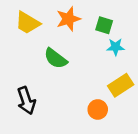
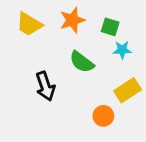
green semicircle: (56, 58) -> (82, 62), moved
black arrow: (26, 101) -> (45, 86), moved

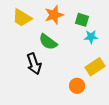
green semicircle: (82, 62) -> (48, 42), moved

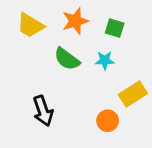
cyan star: (91, 37) -> (105, 60), moved
black arrow: (34, 64) -> (43, 111), moved

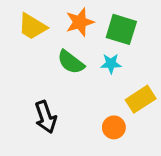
green square: (115, 28) -> (121, 29), size x1.5

